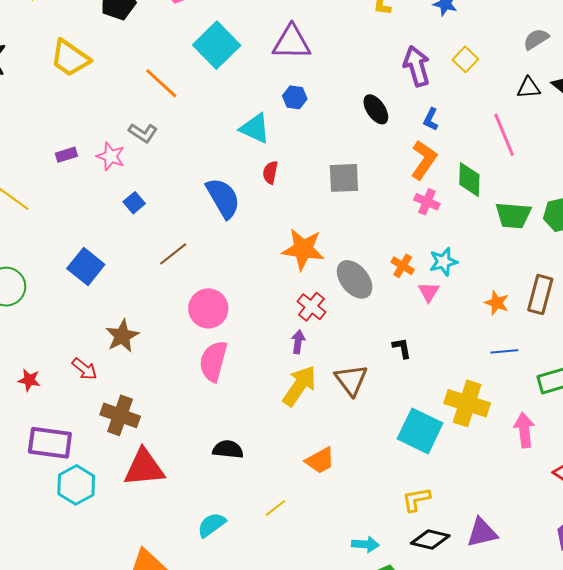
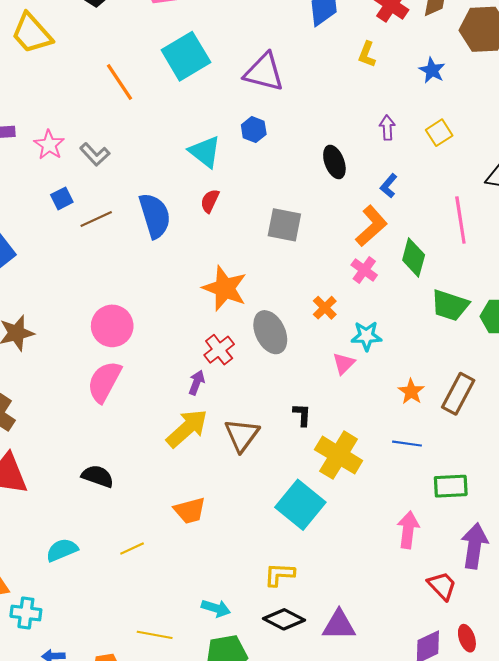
purple arrow: (417, 66) -> (387, 128), size x0.6
gray L-shape: (143, 133) -> (95, 154), moved
brown line: (173, 254) -> (96, 219), moved
orange cross: (403, 266) -> (325, 308), moved
yellow cross: (467, 403) -> (339, 455), moved

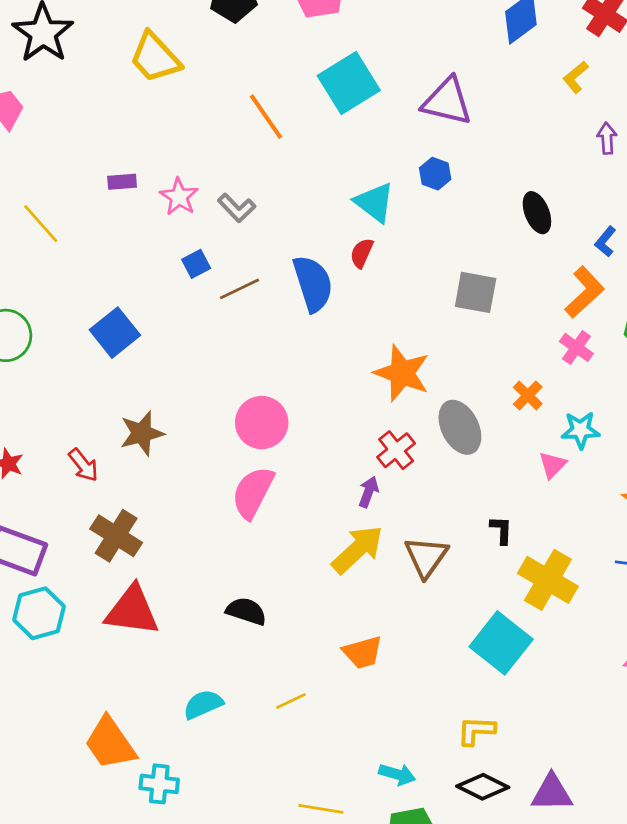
yellow L-shape: (367, 54) -> (576, 77), turned 30
purple arrow: (387, 128) -> (607, 138), moved
red semicircle: (210, 201) -> (362, 253), moved

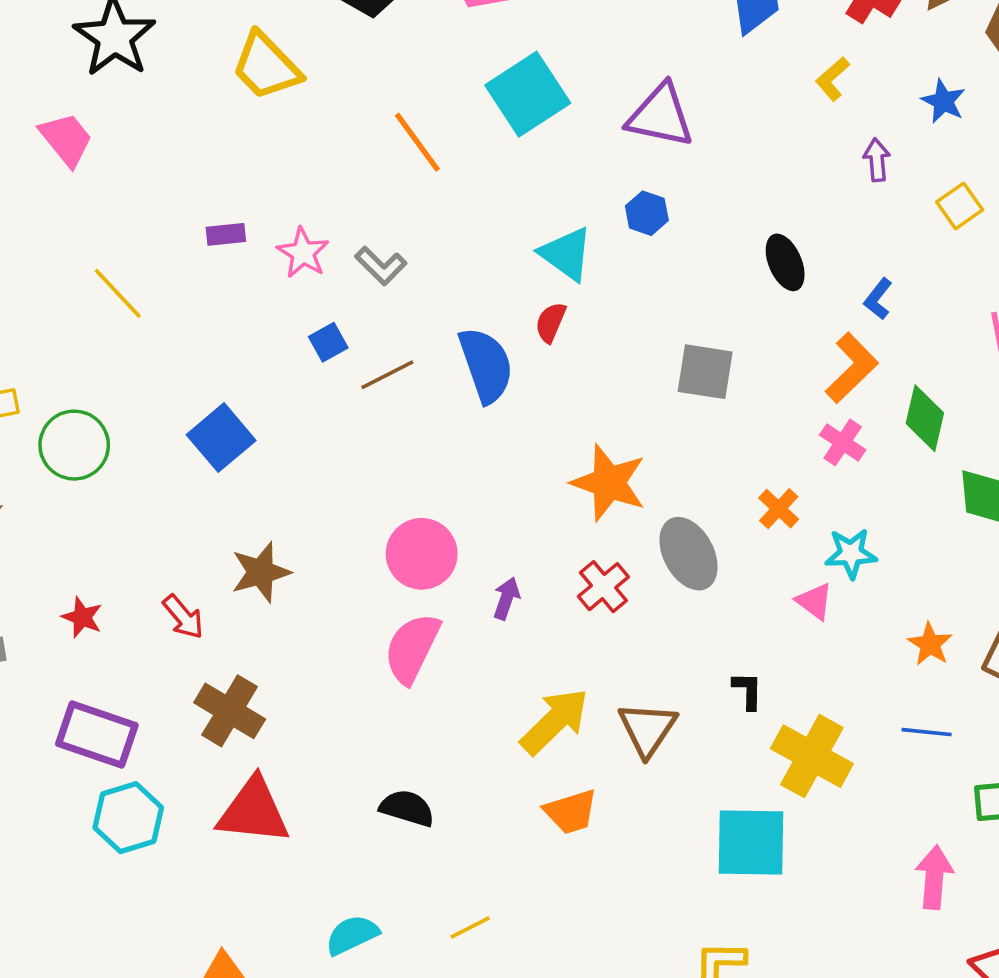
pink triangle: (553, 465) -> (814, 601), turned -36
purple arrow: (369, 492) -> (506, 598), moved
cyan square: (501, 643) -> (751, 842), turned -36
orange trapezoid: (363, 652) -> (571, 812), moved

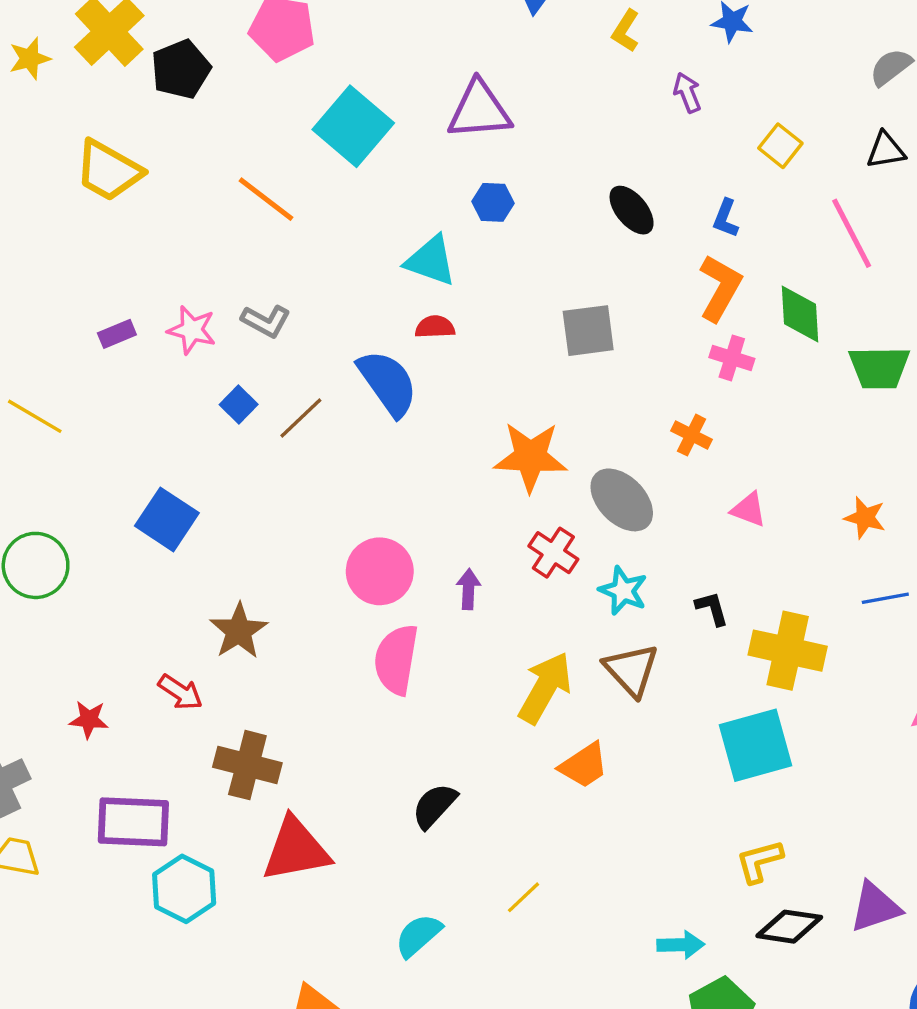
yellow square: (960, 206) -> (780, 146), moved
red semicircle: (551, 322) -> (435, 327), turned 81
cyan star: (851, 553) -> (623, 591), moved, turned -30
black semicircle: (407, 808) -> (434, 806), turned -48

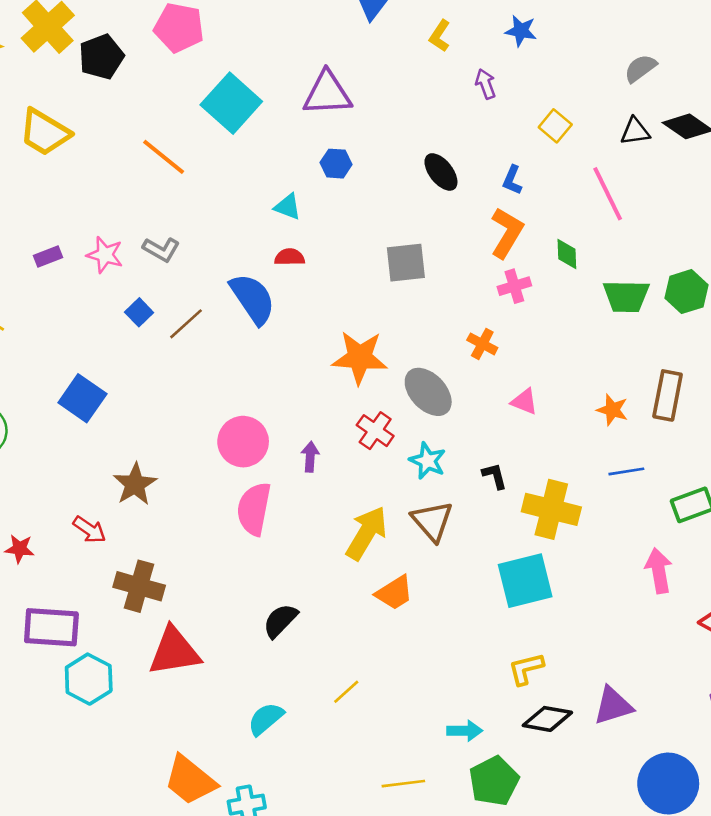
cyan triangle: (431, 261) -> (288, 207), size x0.7
green diamond: (800, 314) -> (567, 254), size x0.7
pink cross: (732, 358) -> (514, 286), turned -36

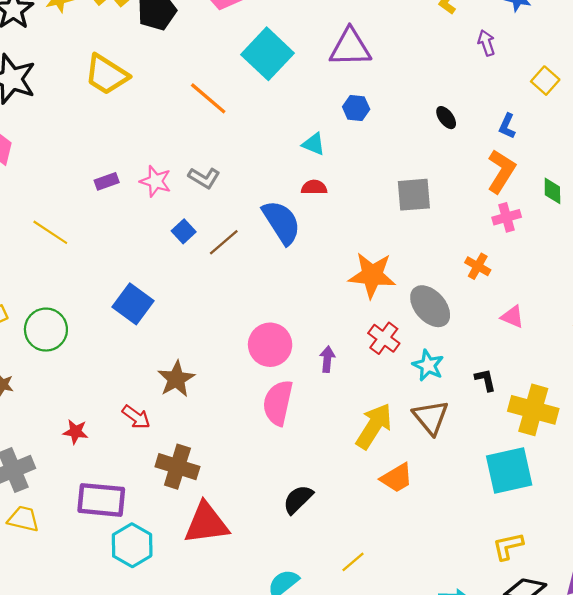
black ellipse: (441, 172) -> (446, 118), size x0.7

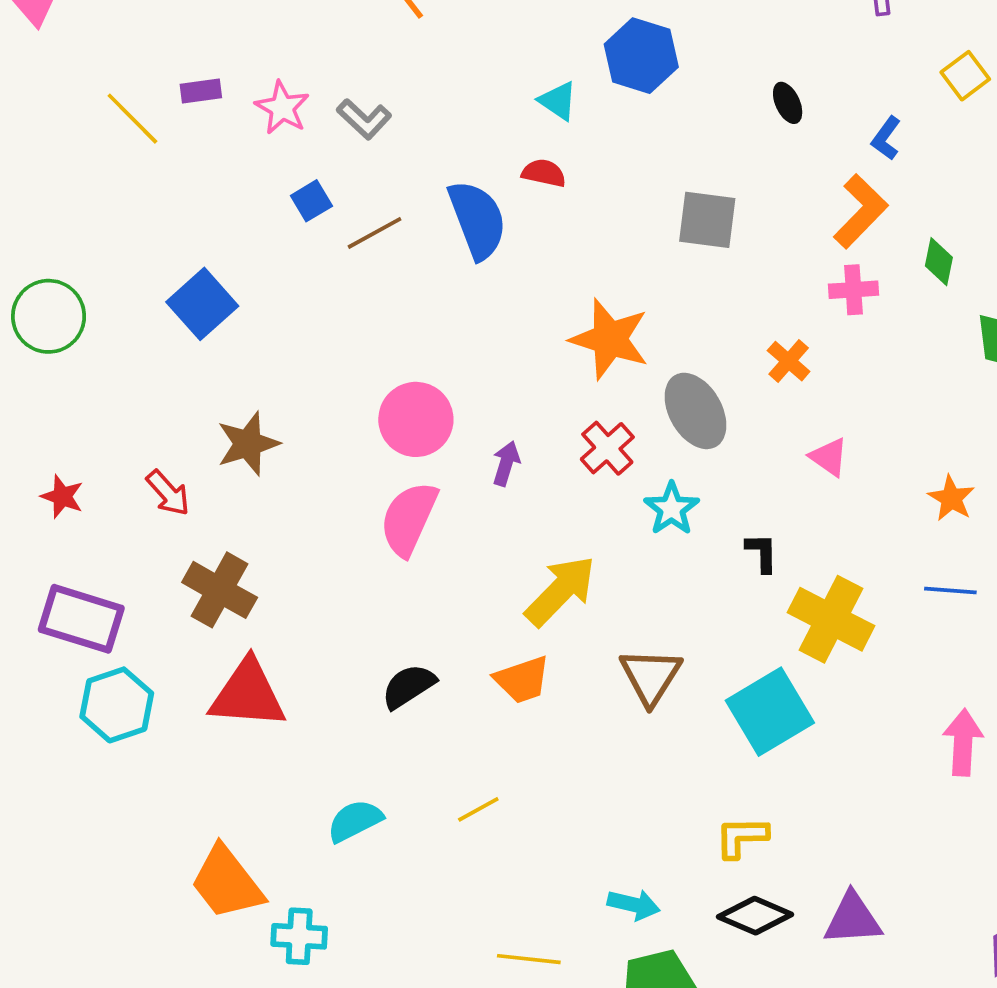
blue hexagon: (356, 108) -> (641, 56), size x1.6
yellow line: (50, 232) -> (132, 119), moved
brown triangle: (431, 417) -> (651, 676), moved
cyan square: (509, 470) -> (770, 712), turned -30
orange trapezoid: (397, 478) -> (522, 680), moved

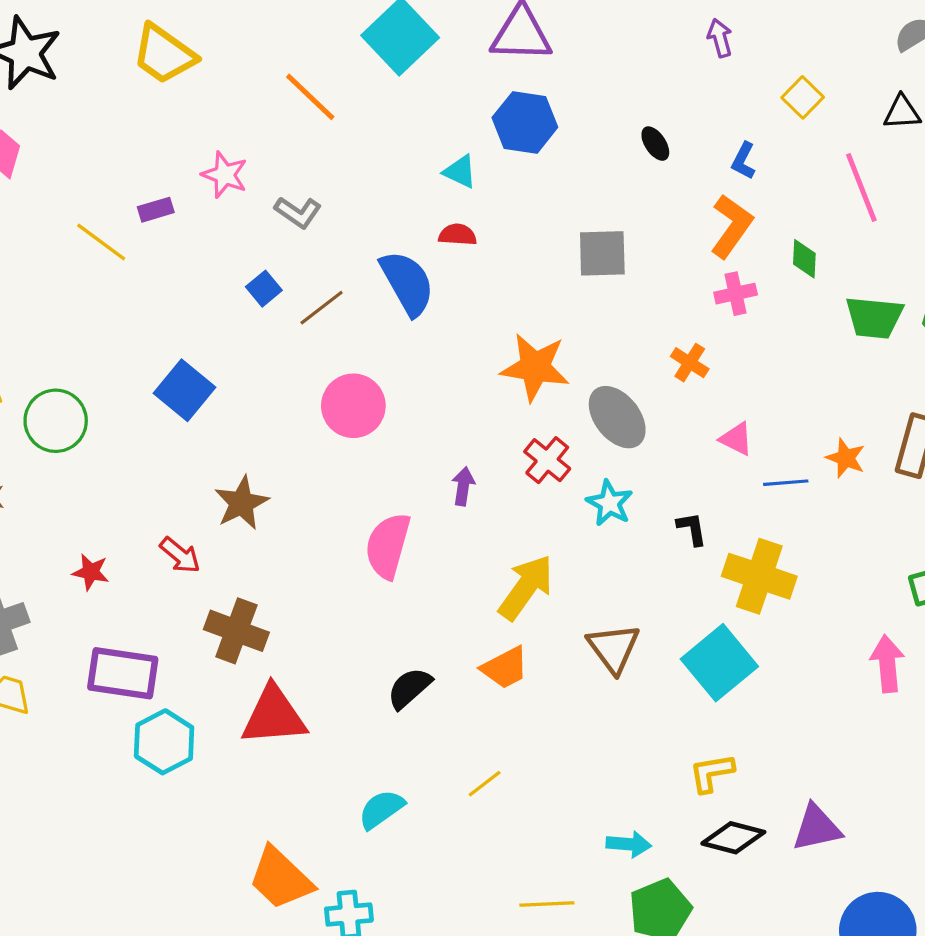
pink star: (282, 108) -> (225, 175), moved
pink circle: (416, 419) -> (353, 406), moved
blue line: (950, 591) -> (786, 483), moved

